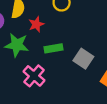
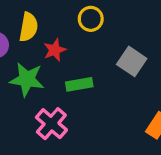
gray square: (83, 59) -> (132, 61), moved

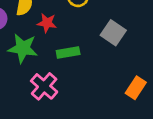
red star: (55, 50) -> (47, 23), turned 30

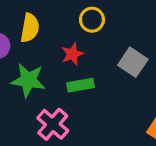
red star: (47, 23) -> (72, 54), moved, turned -30

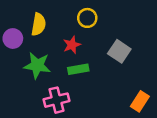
pink cross: (53, 124) -> (56, 100), turned 35

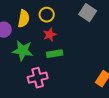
yellow circle: (87, 18) -> (47, 15), moved
gray square: (119, 51) -> (88, 13), moved

